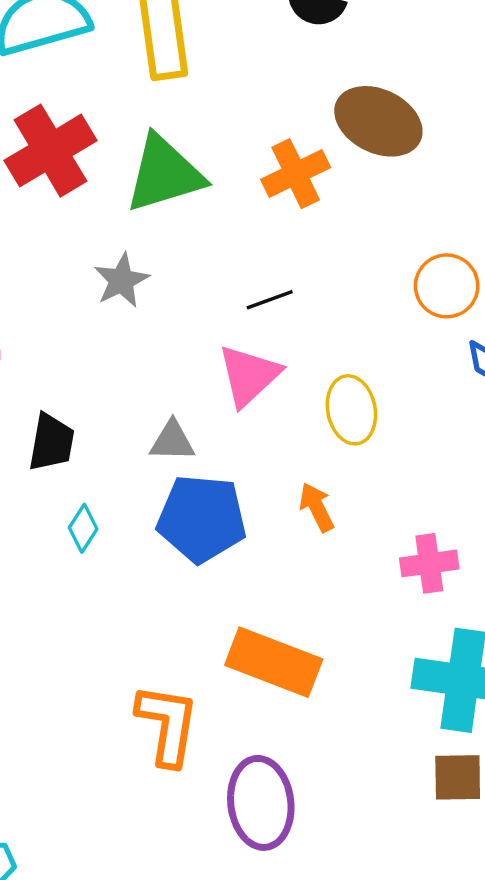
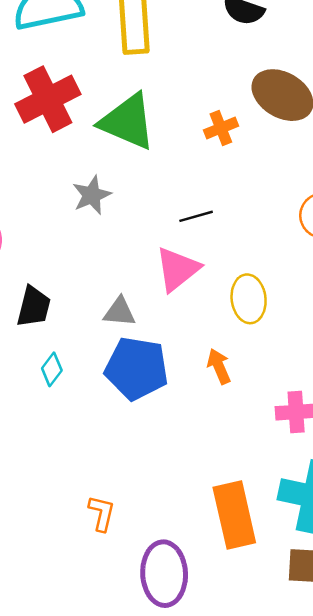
green triangle: (164, 174) -> (128, 122), turned 36
orange cross: (296, 174) -> (221, 128), size x0.7
orange rectangle: (274, 662) -> (234, 515), moved, turned 52
orange L-shape: (167, 725) -> (102, 513), size x0.6

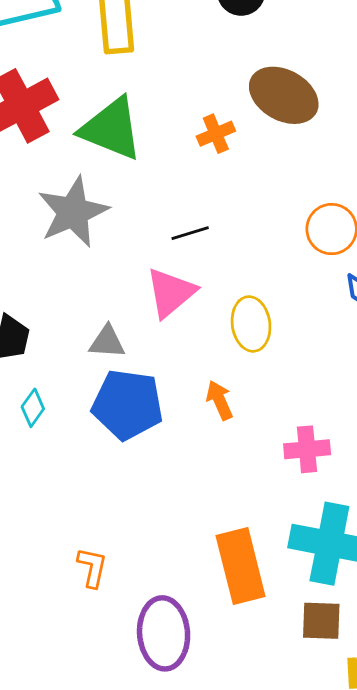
gray star: (92, 195) -> (73, 212), size x1.6

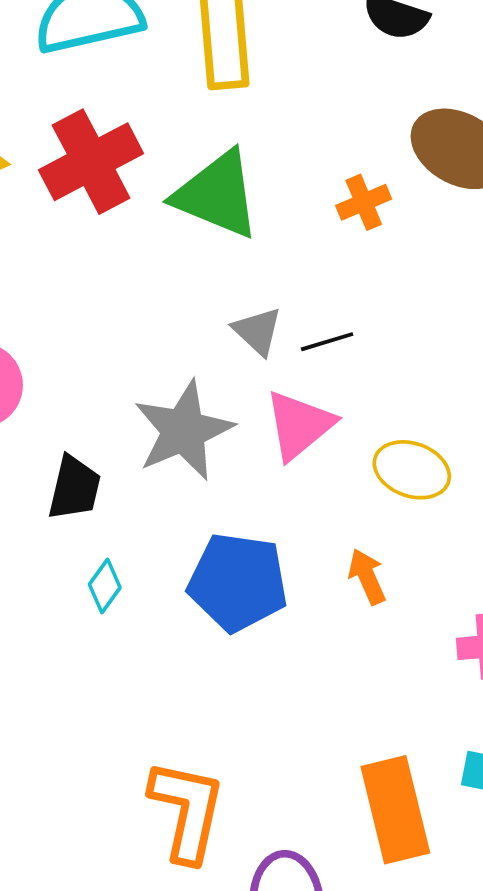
gray star: (73, 212) -> (184, 431), moved
yellow ellipse: (251, 324) -> (412, 470), turned -63
gray triangle: (107, 342) -> (257, 331), moved, turned 39
orange L-shape: (92, 567) -> (187, 811), size x1.8

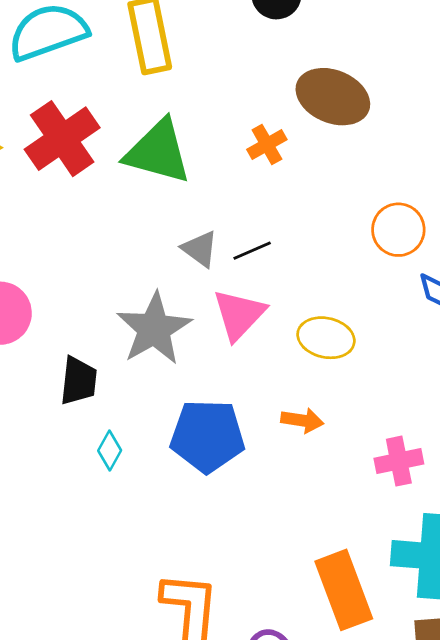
orange arrow: (367, 577) -> (302, 420), turned 129

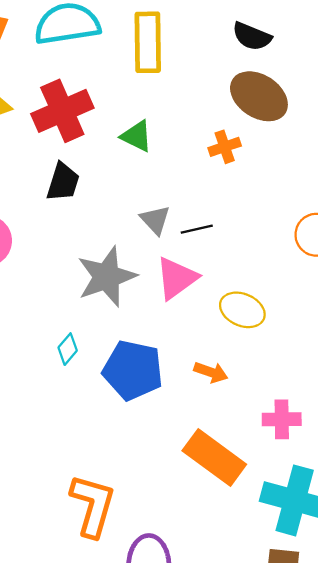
brown ellipse: (333, 97) -> (259, 96), moved
green triangle: (158, 152) -> (137, 136), size x0.6
black trapezoid: (79, 381) -> (63, 182), moved
cyan diamond: (110, 450) -> (68, 349), moved
orange rectangle: (344, 590) -> (214, 458), moved, turned -44

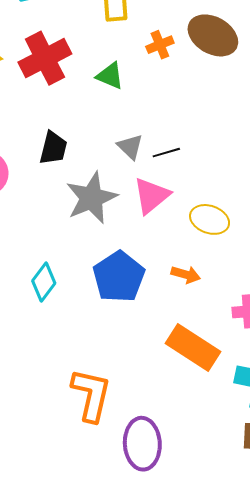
orange cross: (225, 147) -> (160, 45), moved
black trapezoid: (63, 182) -> (53, 148), moved
cyan diamond: (68, 349) -> (44, 282), moved, size x1.4
blue pentagon: (133, 370) -> (119, 277), turned 30

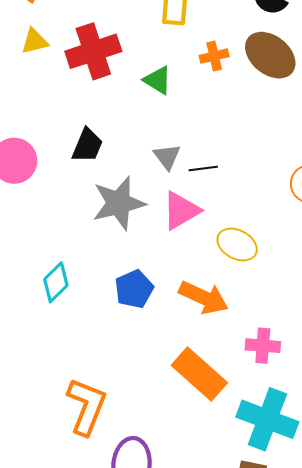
orange arrow: (186, 275) -> (204, 298), size x1.6
blue pentagon: (119, 277) -> (134, 289), size x0.7

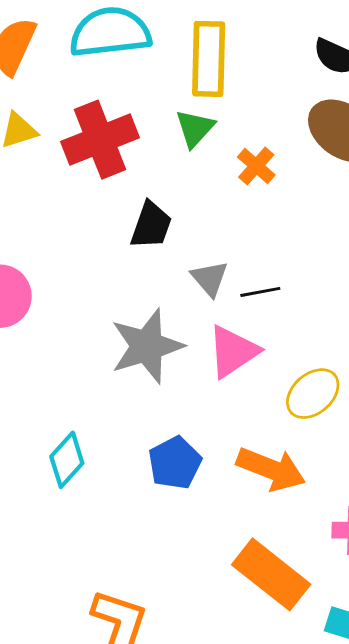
orange cross: (214, 56) -> (256, 166), moved, turned -32
green triangle: (158, 80) -> (195, 128), moved, turned 44
black trapezoid: (87, 146) -> (151, 225), moved
yellow ellipse: (237, 245) -> (313, 394), turned -66

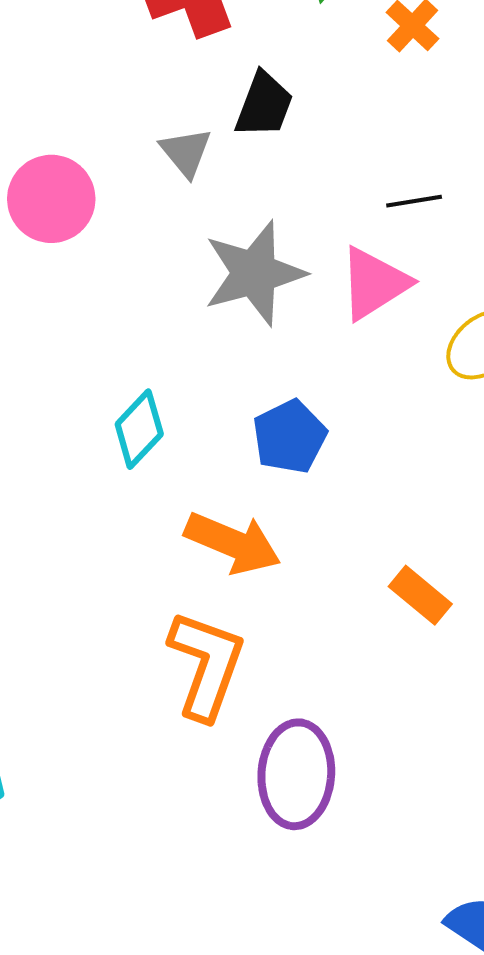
gray triangle: (210, 278) -> (186, 152), moved
orange arrow: (271, 469) -> (233, 543), moved
orange rectangle: (271, 574) -> (420, 595), size x0.6

